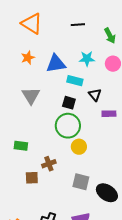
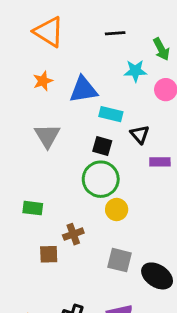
cyan star: (87, 59) -> (135, 71), moved

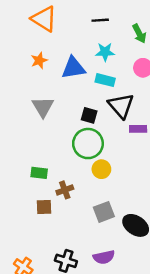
cyan star: (135, 71) -> (105, 52), moved
cyan rectangle: (111, 114) -> (105, 80), moved
black triangle: (140, 134) -> (121, 106), size x1.6
green rectangle: (33, 208) -> (39, 173), moved
gray square: (119, 260) -> (104, 212), turned -35

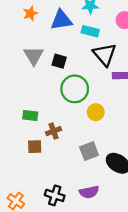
black square: (89, 115) -> (59, 61), moved
yellow circle: (101, 169) -> (96, 112), moved

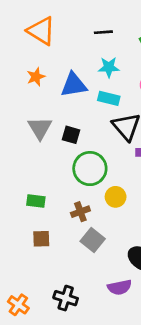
brown cross: (54, 131) -> (80, 212), moved
gray square: (89, 151) -> (93, 240), moved, turned -30
purple semicircle: (89, 192) -> (120, 287), moved

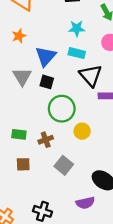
blue triangle: (74, 85) -> (46, 56), moved, turned -40
brown cross: (80, 212) -> (46, 140), moved

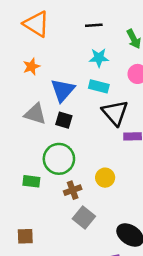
gray triangle: (22, 77) -> (35, 114), turned -42
green circle: (62, 109) -> (59, 159), moved
brown cross: (46, 140) -> (73, 190), moved
brown square: (23, 164) -> (25, 236), moved

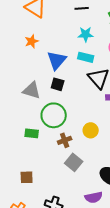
gray triangle: (35, 114) -> (32, 90), moved

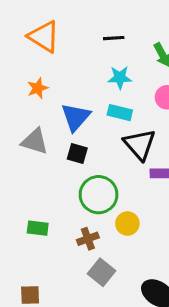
gray triangle: (32, 90) -> (35, 141), moved
green circle: (54, 115) -> (99, 195), moved

